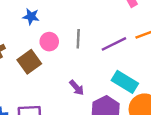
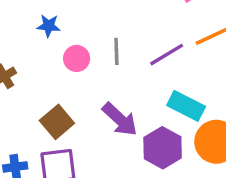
brown square: (29, 62) -> (57, 122), moved
purple arrow: (77, 88) -> (120, 119), size x1.6

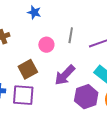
pink circle: (77, 58) -> (46, 45), moved
purple arrow: (120, 119) -> (65, 75), turned 80

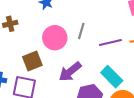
pink circle: (46, 45) -> (55, 38), size x1.5

